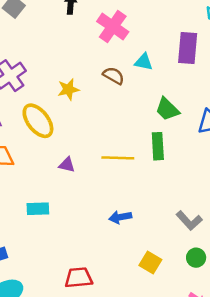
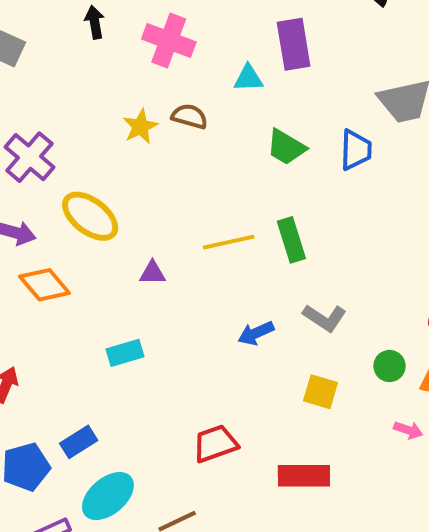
cyan triangle: (144, 62) -> (248, 78), moved
yellow star: (68, 89) -> (140, 127), moved
green rectangle: (158, 146) -> (291, 240), moved
gray L-shape: (189, 221) -> (325, 318), moved

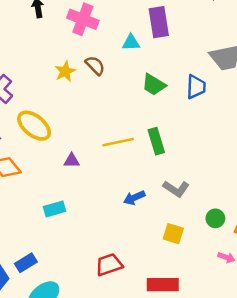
brown semicircle: (190, 116) -> (95, 65), turned 30

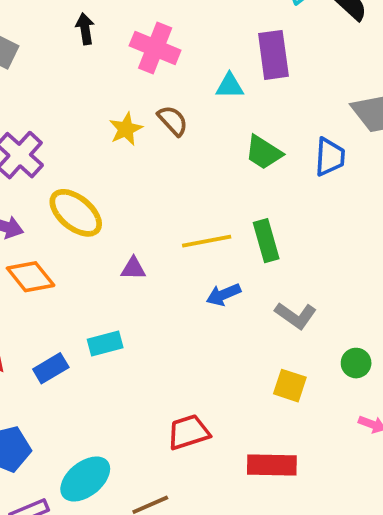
blue arrow: (134, 198) -> (224, 295), moved
blue rectangle: (26, 263) -> (51, 368), moved

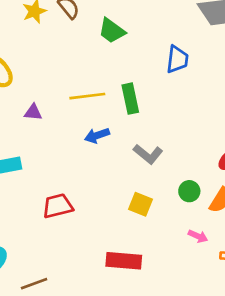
green trapezoid: (264, 152) -> (112, 31), moved
blue trapezoid: (330, 157) -> (177, 59), moved
red trapezoid: (188, 432) -> (58, 206), moved

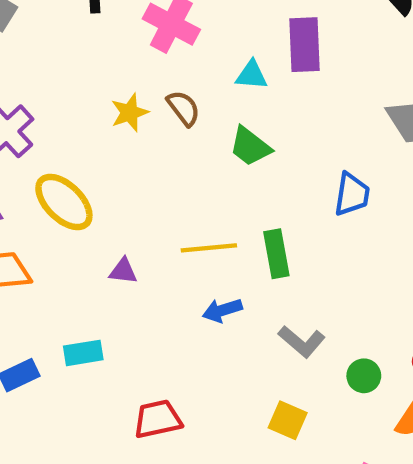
green circle: (189, 191) -> (364, 376), moved

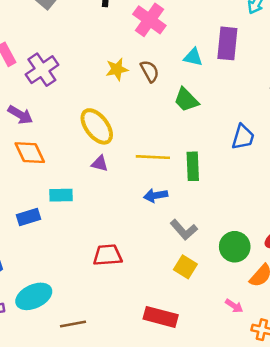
yellow ellipse: (64, 202) -> (97, 126), moved
gray L-shape: (302, 342) -> (184, 230), moved
cyan rectangle: (83, 353) -> (61, 195), moved
green circle: (364, 376) -> (235, 247), size x1.5

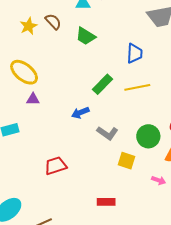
yellow line: (153, 157) -> (137, 87), moved
green rectangle: (193, 166) -> (103, 84), turned 60
yellow square: (185, 267) -> (127, 161), moved
red rectangle: (161, 317) -> (106, 202), size x0.7

